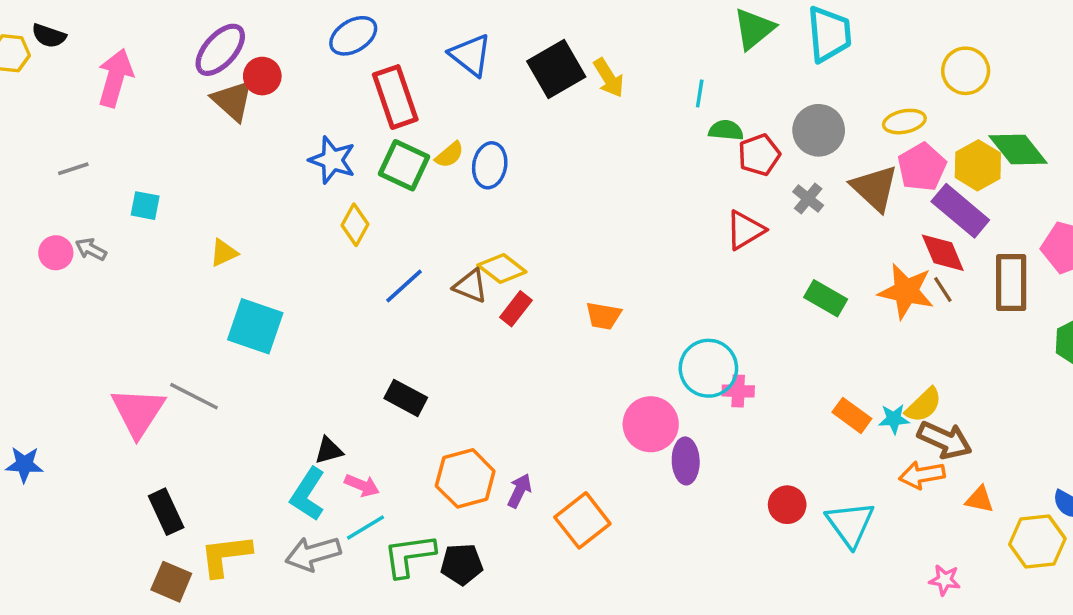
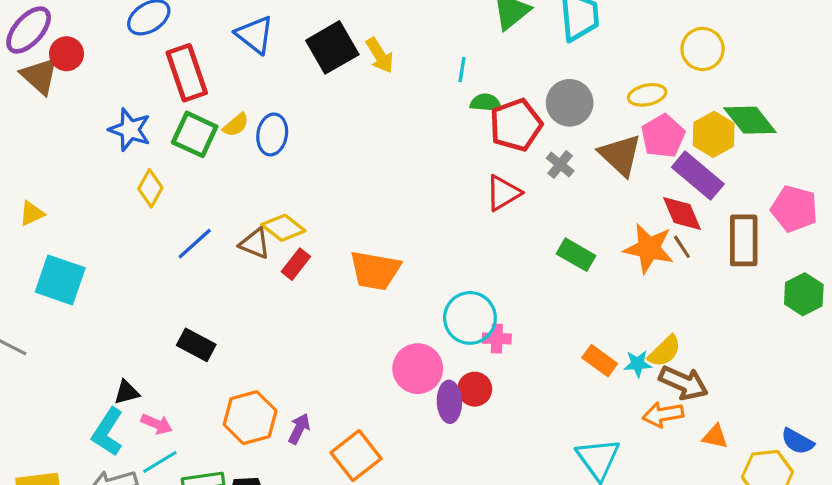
red pentagon: (759, 155) -> (516, 125), size x1.4
orange trapezoid: (603, 316) -> (375, 270), size x1.6
red circle: (787, 505) -> (475, 389), moved

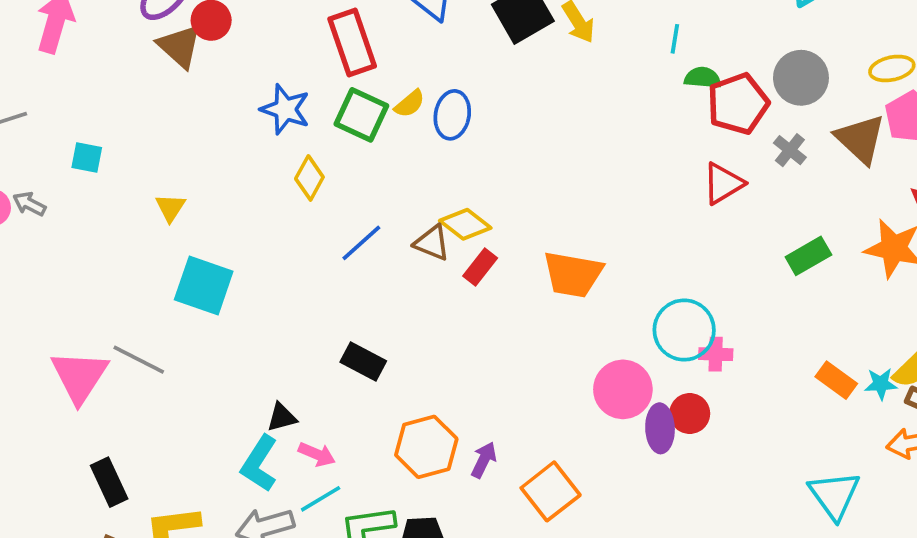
yellow triangle: (32, 214) -> (170, 208), turned -32
green rectangle: (576, 255) -> (808, 256), turned -60

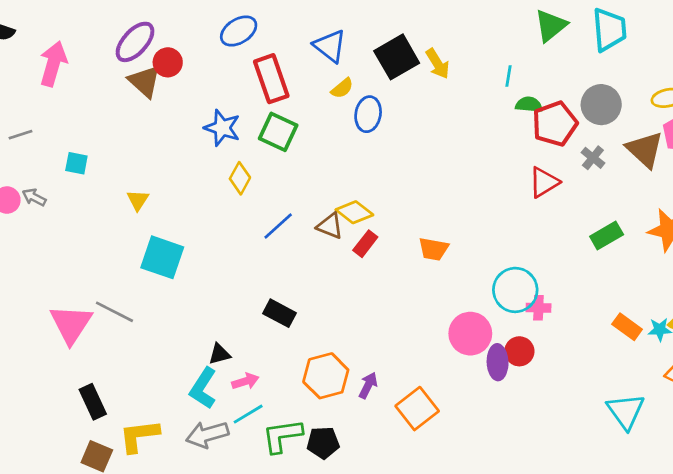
yellow semicircle: (410, 104) -> (342, 88), moved
blue ellipse: (452, 115) -> (368, 114), moved
orange trapezoid: (573, 274) -> (433, 249), size x0.7
pink arrow: (317, 454) -> (245, 381), turned -40

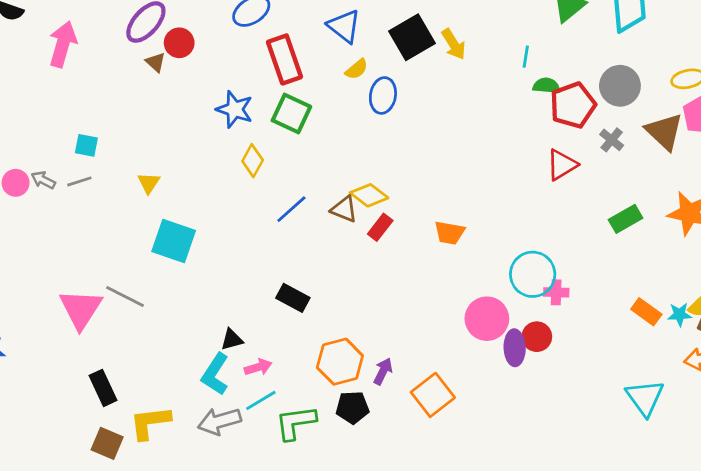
brown triangle: (145, 81) -> (156, 62), size x0.6
gray line: (21, 135) -> (79, 181), moved
black pentagon: (323, 443) -> (352, 407), moved

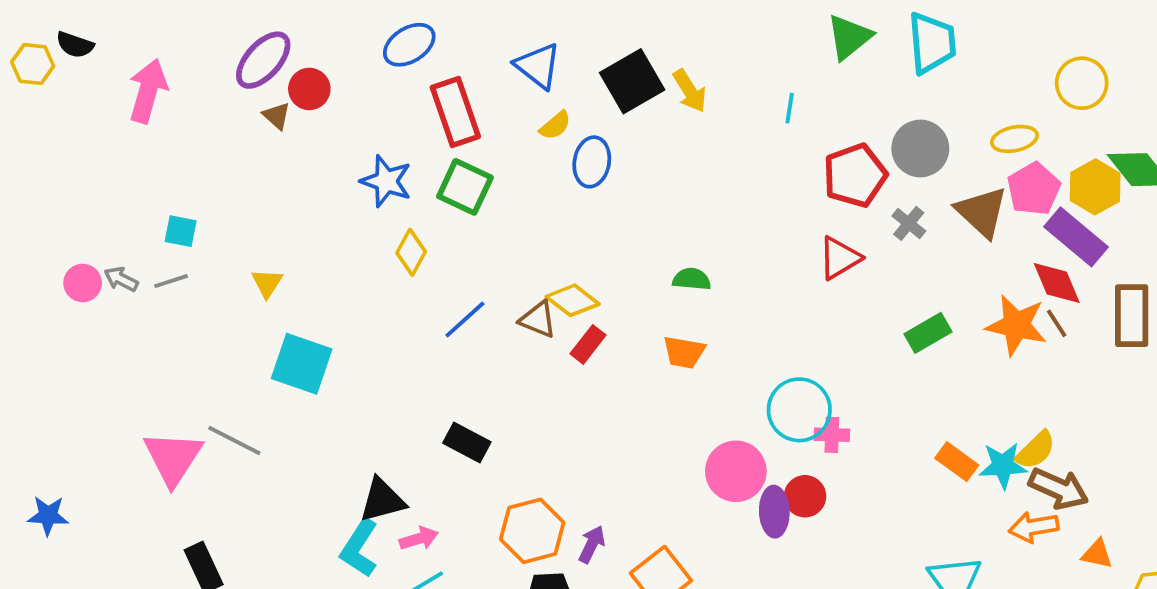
green semicircle: (546, 86) -> (692, 279), moved
cyan star: (680, 314) -> (1003, 466), size x1.4
black triangle: (232, 339) -> (382, 500), size x1.5

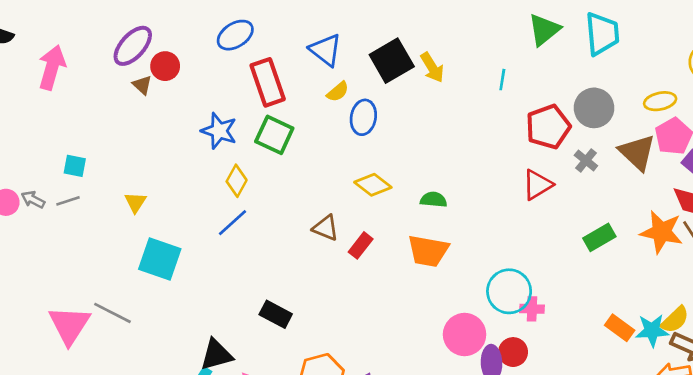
yellow diamond: (573, 300) -> (373, 185), moved
blue line: (465, 319) -> (233, 223), moved
orange trapezoid: (684, 352) -> (428, 251), size x1.4

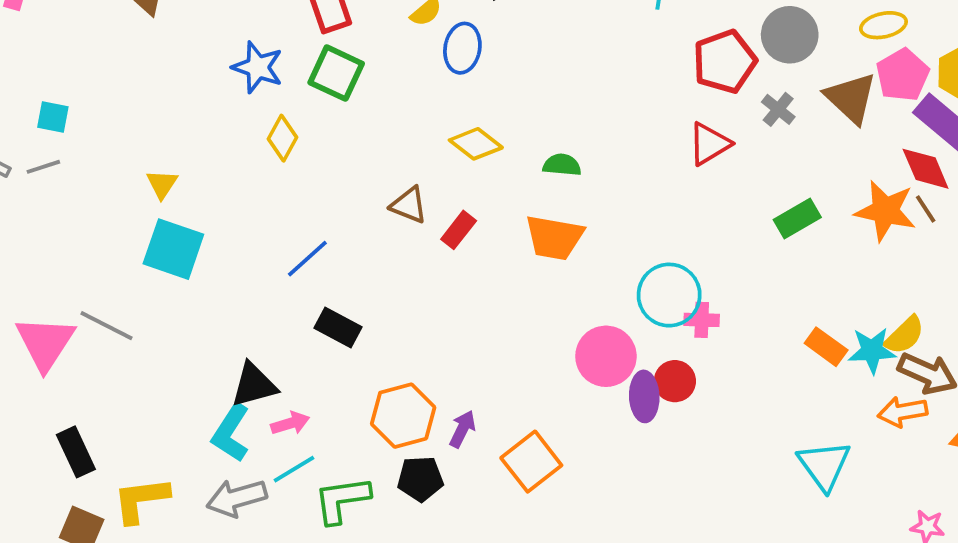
yellow triangle: (135, 202) -> (162, 184), moved
blue line: (233, 223) -> (307, 259), moved

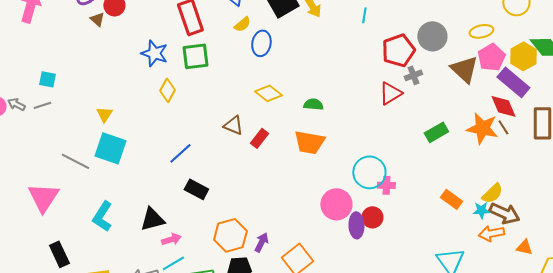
green square: (336, 73) -> (195, 56), turned -32
gray cross: (778, 109) -> (413, 75), moved, turned 30
gray line: (106, 326) -> (75, 161), moved
cyan star: (872, 351) -> (481, 210), moved, size x0.7
cyan L-shape: (231, 433) -> (102, 216), moved

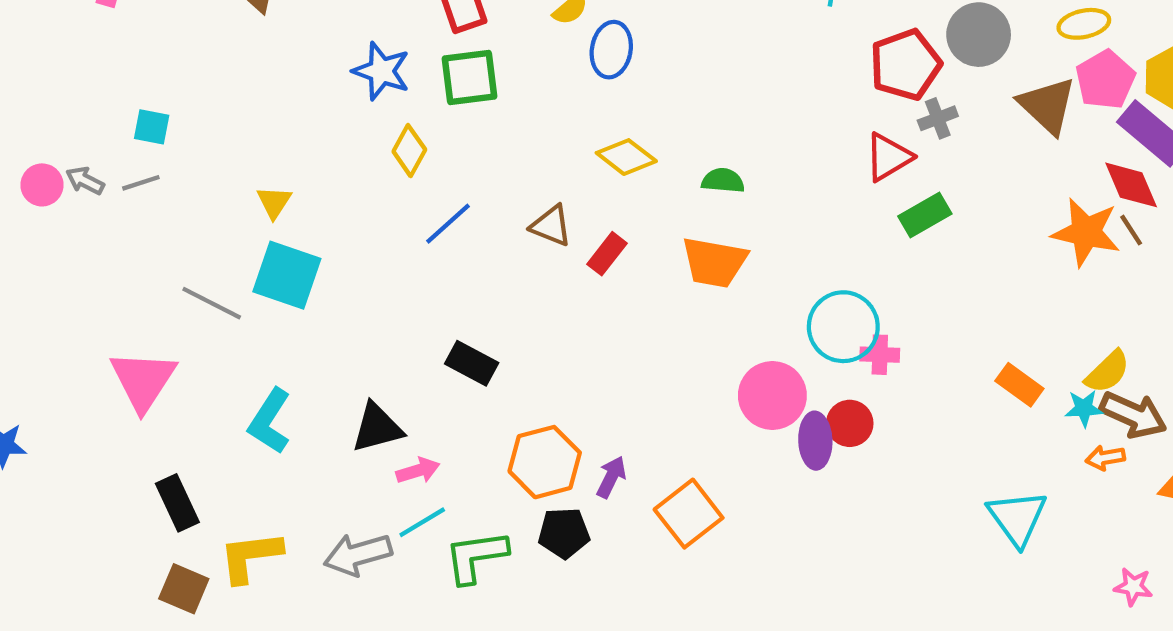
green rectangle: (436, 132) -> (925, 215), moved
blue line: (180, 153) -> (448, 224), moved
orange arrow: (491, 233) -> (1105, 458), size x0.7

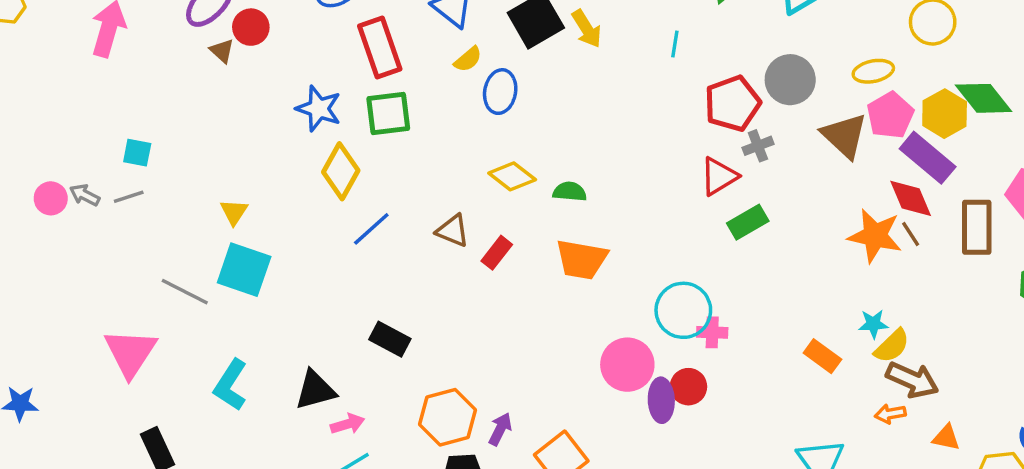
yellow diamond: (409, 151) -> (341, 171), size x1.4
green semicircle: (723, 181) -> (570, 192), moved
cyan star: (1084, 408) -> (873, 324), moved

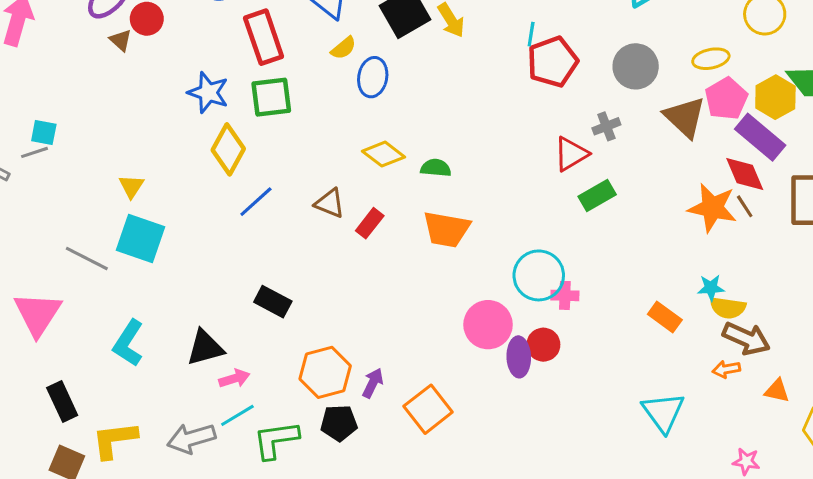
red pentagon: (733, 103) -> (553, 62), moved
gray line: (129, 197) -> (35, 152), moved
yellow semicircle: (892, 346) -> (728, 308), turned 52

